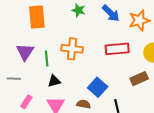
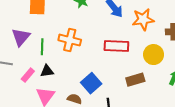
pink rectangle: (26, 102) -> (28, 75), moved

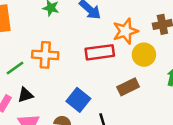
orange star: (143, 19) -> (125, 31), moved
green line: (42, 47) -> (15, 68), turned 63

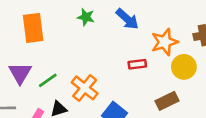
red rectangle: (100, 52) -> (137, 64), size x0.6
orange cross: (45, 55) -> (85, 88), moved, turned 35

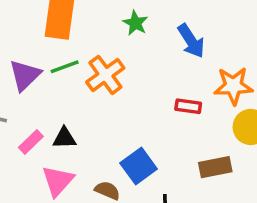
green line: (48, 80) -> (65, 67), moved
orange cross: (85, 88) -> (105, 75), moved

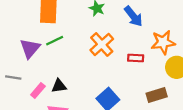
orange cross: (105, 75) -> (102, 45), moved

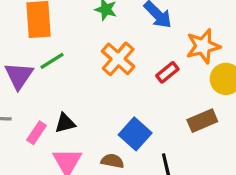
red rectangle: (136, 58) -> (167, 72), turned -35

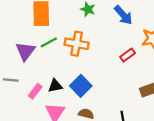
orange cross: (118, 59) -> (77, 44), moved, turned -35
blue square: (135, 134) -> (81, 86), moved

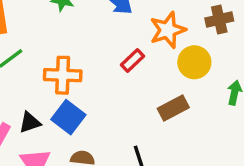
orange cross: (77, 44) -> (63, 75), moved

